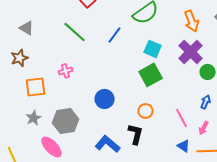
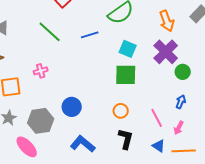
blue line: (115, 35) -> (90, 35), turned 36
green square: (151, 75) -> (126, 75), turned 30
blue circle: (105, 99) -> (72, 107), moved
black L-shape: (136, 134) -> (126, 139), moved

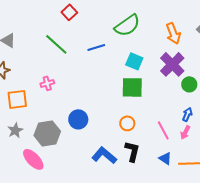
pink arrow: (179, 128) -> (185, 132), moved
blue L-shape: (83, 144) -> (104, 155), moved

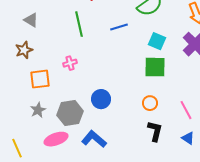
green line: (56, 44) -> (79, 24), turned 35
blue L-shape: (104, 155) -> (94, 139), moved
pink ellipse: (33, 159) -> (56, 139), turned -65

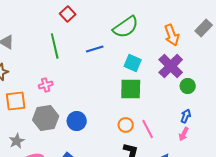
gray star: (38, 110) -> (17, 141), moved
pink line: (186, 110) -> (148, 129), moved
gray hexagon: (70, 113) -> (46, 118), moved

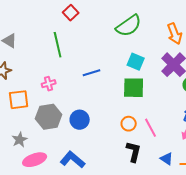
blue line: (95, 49) -> (92, 73), moved

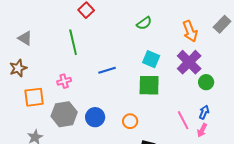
green semicircle: (129, 26) -> (144, 23), size x0.6
orange circle: (129, 124) -> (130, 121), moved
pink line: (151, 128) -> (183, 120), moved

